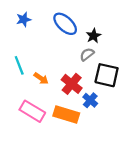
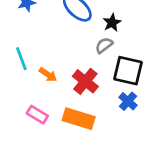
blue cross: (90, 100) -> (128, 101), moved
pink rectangle: (32, 111) -> (37, 115), size x0.7

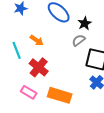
orange arrow: (48, 75) -> (37, 40), moved
red cross: (85, 81) -> (39, 67), moved

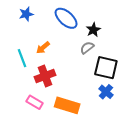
orange arrow: (37, 40) -> (43, 48), turned 104
red cross: (39, 67) -> (45, 76), turned 30

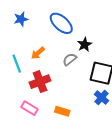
black star: (93, 30) -> (85, 45), moved
gray semicircle: (87, 48) -> (70, 59), moved
orange rectangle: (67, 105) -> (62, 111), size x0.6

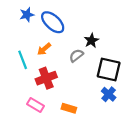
blue ellipse: (61, 23) -> (53, 22), moved

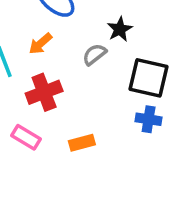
blue cross: (109, 94) -> (149, 119), turned -32
orange rectangle: (69, 108) -> (82, 143), turned -32

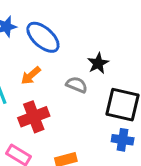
gray semicircle: (94, 54) -> (77, 85), turned 60

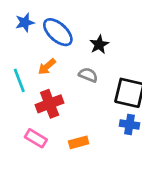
black star: (98, 63) -> (99, 45), moved

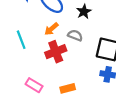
orange arrow: (47, 67) -> (51, 29), moved
red cross: (50, 104) -> (56, 52), moved

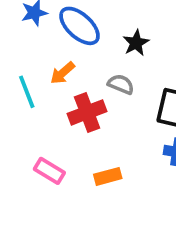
orange arrow: (51, 29) -> (63, 73), moved

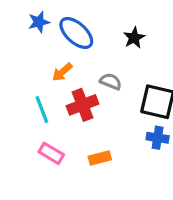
black star: (136, 43) -> (134, 38), moved
cyan line: (27, 92) -> (42, 110), moved

